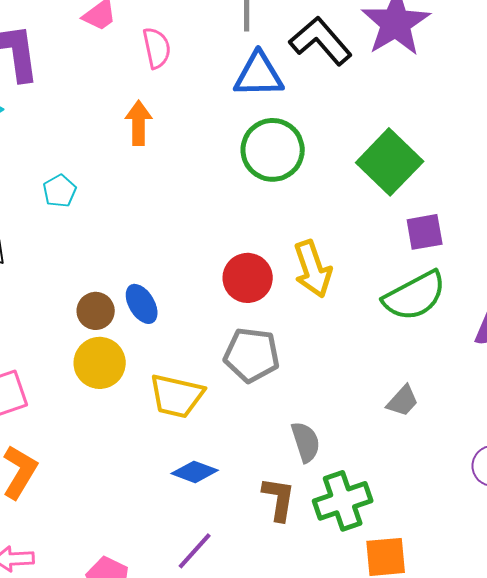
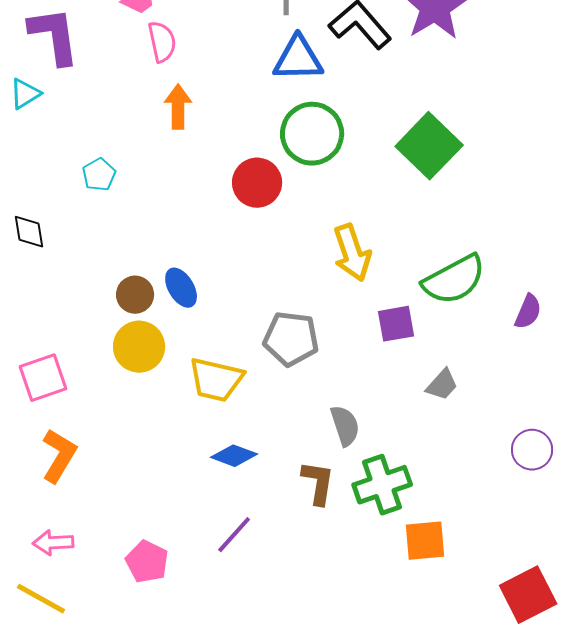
pink semicircle: (157, 48) -> (162, 42), moved
purple square: (425, 232) -> (396, 324), moved
red circle: (248, 278) -> (257, 183), moved

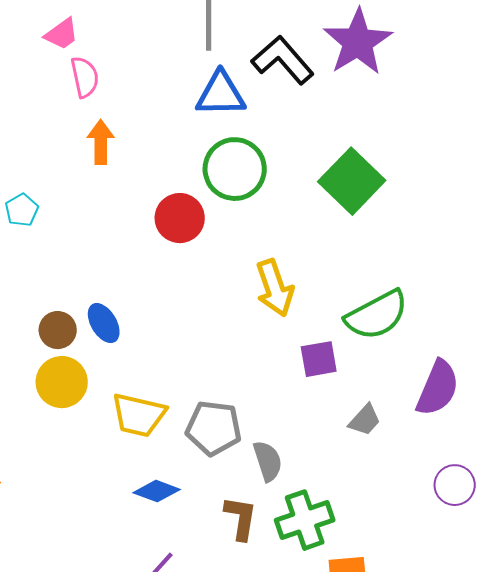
purple semicircle: (528, 312) -> (438, 388), moved, size x1.6
gray pentagon: (291, 339) -> (214, 428), moved

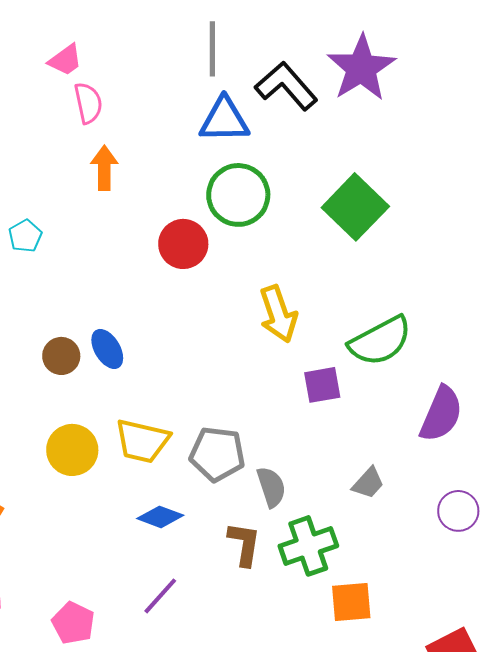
yellow circle: (62, 382) -> (72, 450), moved
gray trapezoid: (365, 420) -> (368, 483), moved

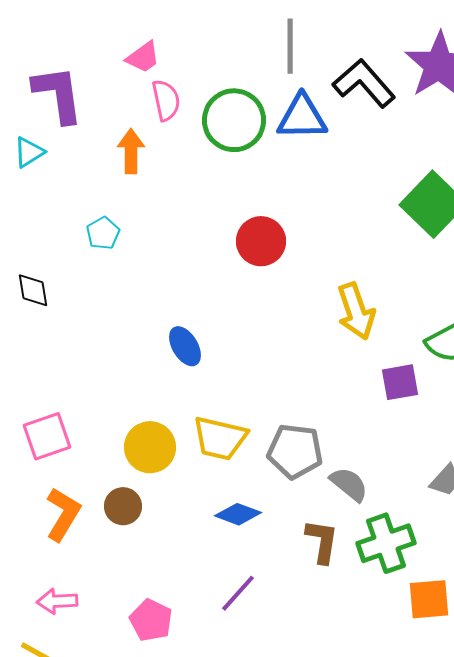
orange arrow: (104, 168) -> (131, 151), moved
green circle: (238, 195) -> (234, 120), moved
brown circle: (61, 356) -> (123, 506), moved
gray semicircle: (271, 487) -> (349, 484), turned -33

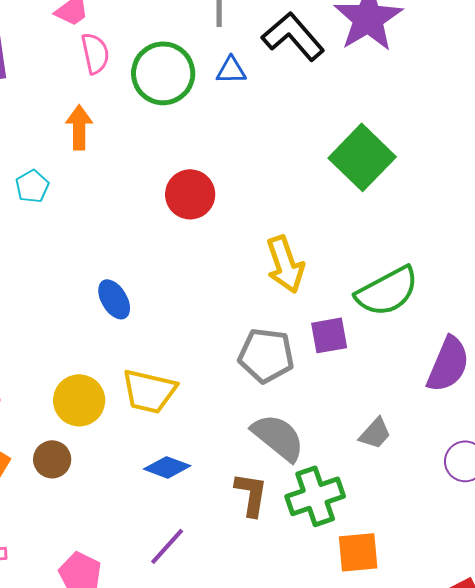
blue triangle: (302, 117) -> (231, 70), size x0.6
orange arrow: (131, 151) -> (79, 127), moved
gray pentagon: (295, 451) -> (266, 355), moved
gray semicircle: (349, 484) -> (278, 437), size x1.4

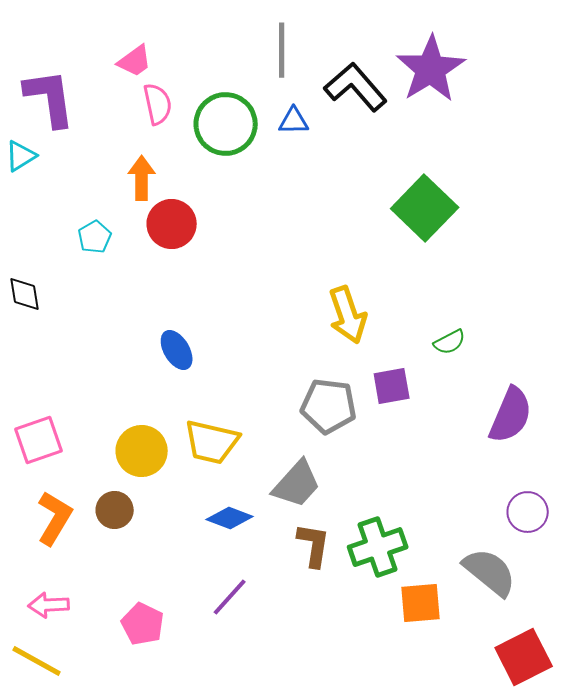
red circle: (190, 194) -> (172, 224), moved
green semicircle: (387, 291) -> (450, 342), size x0.5
gray trapezoid: (375, 433) -> (297, 484), moved, size x1.5
gray semicircle: (278, 437) -> (490, 572), moved

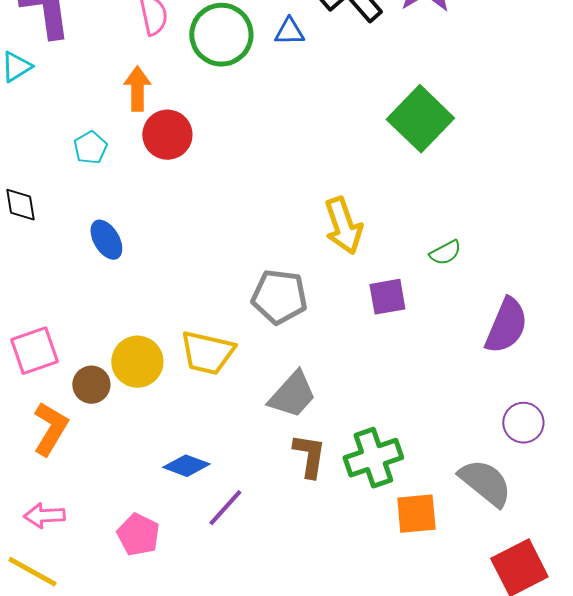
blue ellipse: (177, 350) -> (106, 240), moved
gray pentagon: (329, 406) -> (279, 297), moved
brown circle: (115, 510) -> (91, 385), moved
blue diamond: (230, 518) -> (186, 466), moved

